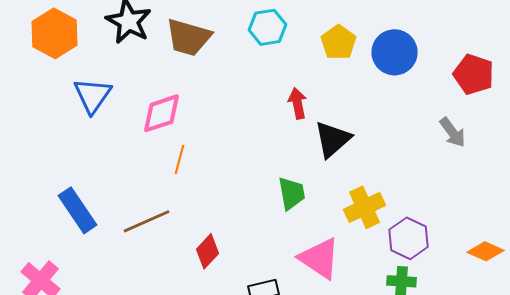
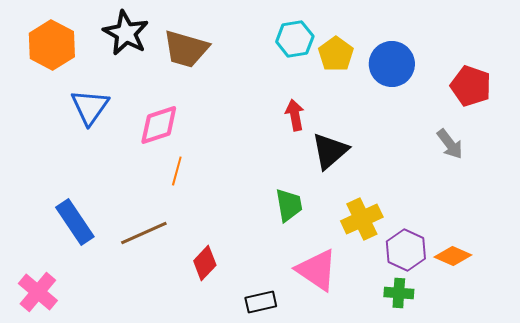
cyan hexagon: (268, 27) -> (295, 39), moved
orange diamond: (486, 251) -> (453, 256), moved

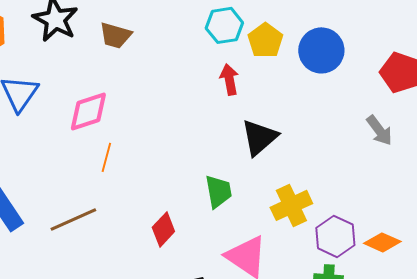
brown trapezoid: (186, 49) -> (115, 35), size x0.7
red arrow: (295, 115) -> (229, 79), moved
red diamond: (205, 263) -> (163, 229), moved

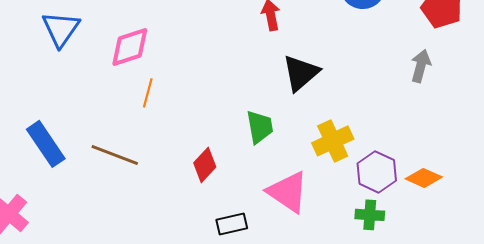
gray arrow: (379, 130) -> (421, 66), turned -128
brown line: (73, 219) -> (115, 155), turned 45

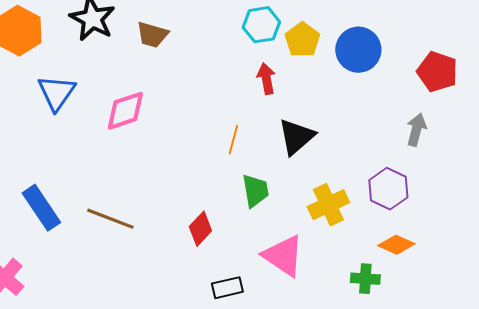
orange line: (148, 93) -> (233, 140), moved
purple hexagon: (377, 172) -> (388, 189), moved
orange diamond: (424, 178) -> (396, 245), moved

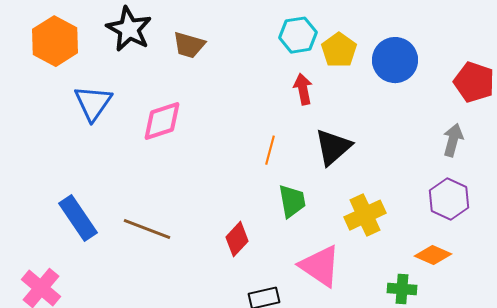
purple hexagon: (388, 189) -> (449, 199), moved

